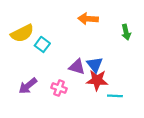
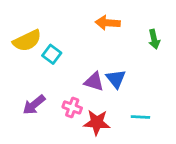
red star: (97, 80) -> (97, 122), moved

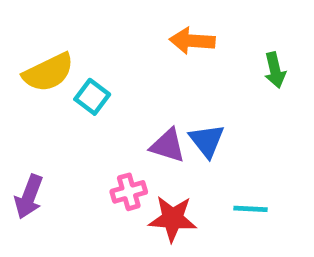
purple arrow: (34, 105) -> (29, 197), moved, turned -30
pink cross: (72, 107) -> (129, 192), turned -36

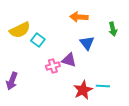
blue triangle: (207, 141) -> (87, 43), moved
pink cross: (129, 192) -> (53, 66), moved
red star: (173, 219) -> (83, 90), moved, turned -30

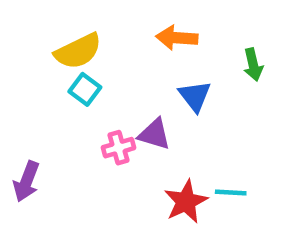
yellow semicircle: (20, 30) -> (78, 51), moved

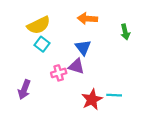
blue triangle: (195, 96) -> (83, 47), moved
purple arrow: (26, 181) -> (24, 90), moved

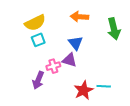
green arrow: (125, 32) -> (114, 29), size x1.5
cyan square: (42, 44) -> (38, 40), turned 32
purple arrow: (24, 90) -> (38, 80), moved

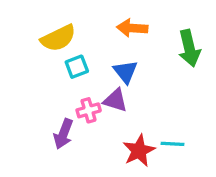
cyan square: (38, 40) -> (77, 67), moved

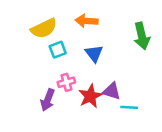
orange arrow: (132, 28) -> (87, 21), moved
purple triangle: (115, 100) -> (112, 91), moved
red star: (139, 151) -> (90, 96), moved

